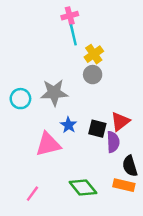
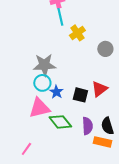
gray circle: (93, 75) -> (105, 49), moved
cyan circle: (20, 99) -> (42, 83), moved
purple semicircle: (113, 142) -> (87, 126), moved
green diamond: (83, 188) -> (60, 122), moved

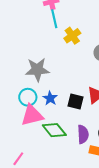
cyan circle: (42, 83) -> (28, 97), moved

